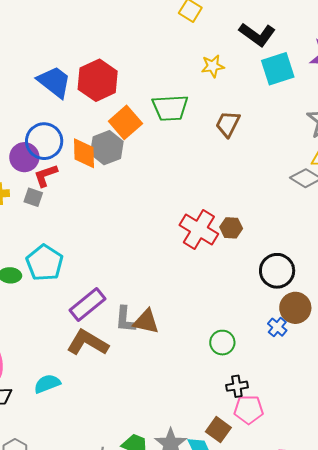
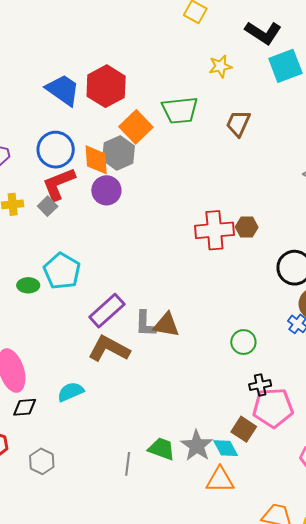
purple circle: (24, 157) -> (106, 190), moved
red L-shape: (46, 175) -> (59, 184), size x1.4
gray square: (33, 197) -> (48, 206), turned 30
red cross: (199, 229) -> (214, 230), turned -33
pink pentagon: (249, 410) -> (273, 408), size x1.4

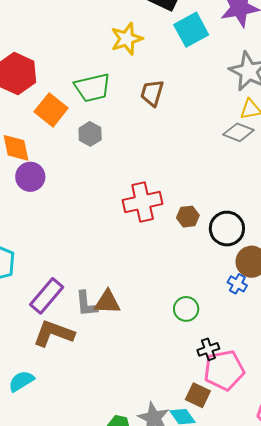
yellow star: (220, 66) -> (127, 39), size x1.4
gray hexagon: (118, 153) -> (90, 134), moved, size x0.7
brown hexagon: (247, 227) -> (188, 217), moved

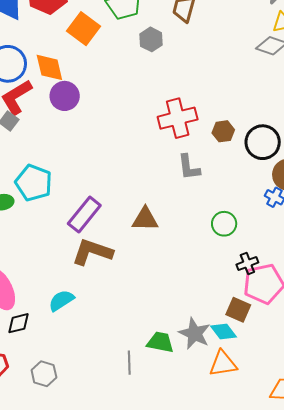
gray hexagon: (90, 134) -> (151, 39), moved
gray L-shape: (86, 304) -> (189, 167), moved

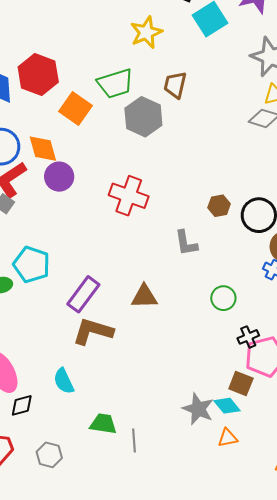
gray hexagon: (151, 39) -> (143, 117), size x1.6
red cross: (178, 118) -> (129, 196), moved, turned 36
cyan semicircle: (61, 300) -> (64, 381), turned -80
green trapezoid: (160, 342) -> (103, 424), moved
orange triangle: (223, 364) -> (228, 438), size x0.7

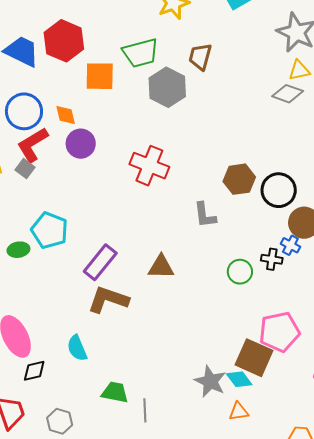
orange square: (75, 108) -> (100, 76), turned -36
orange diamond: (43, 149) -> (66, 115), size x0.7
brown hexagon: (219, 206) -> (239, 179), size x1.4
black cross: (248, 337) -> (272, 259), moved, turned 30
brown square: (241, 383) -> (254, 358), size x1.5

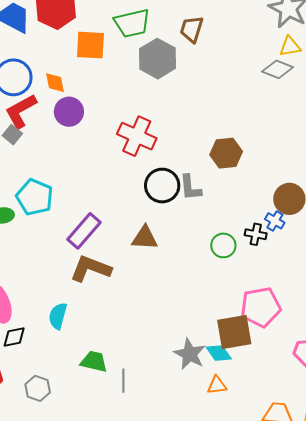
black circle: (279, 190) -> (162, 186), moved
cyan semicircle: (77, 348) -> (58, 316), turned 36
brown square: (254, 358) -> (234, 332), turned -36

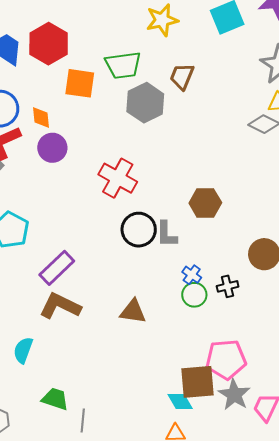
blue cross: (275, 221) -> (192, 275), moved
black cross: (256, 234) -> (228, 286), turned -30
brown triangle: (145, 238) -> (133, 311), moved
gray star: (190, 354) -> (234, 395), moved

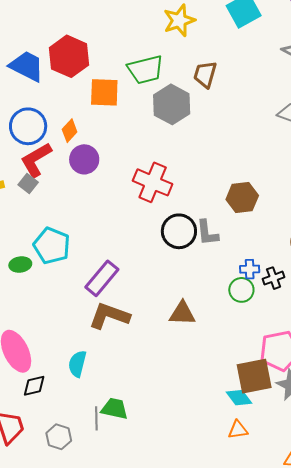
orange diamond: (41, 118) -> (70, 131), turned 55
blue cross: (192, 275) -> (250, 269), moved, turned -30
gray line: (83, 420) -> (96, 418), moved

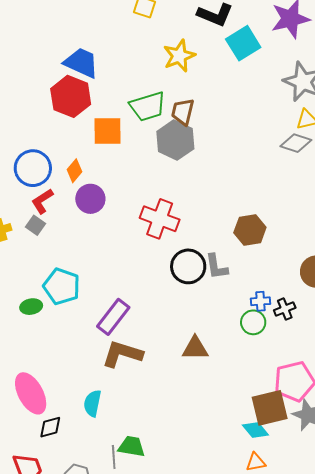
blue trapezoid: (27, 66) -> (81, 63), moved
brown trapezoid: (205, 74) -> (183, 112), moved
red L-shape: (36, 160) -> (42, 201), size x0.7

